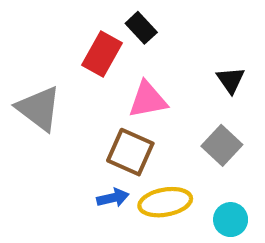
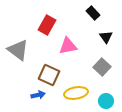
black rectangle: (141, 28) -> (93, 13), moved
brown square: (130, 152) -> (49, 75), moved
blue arrow: (113, 198) -> (38, 95), moved

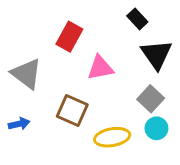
black triangle: (106, 37) -> (156, 54), size x1.6
blue arrow: (38, 95) -> (19, 124), moved
cyan circle: (106, 101) -> (156, 128), moved

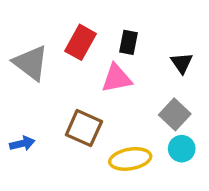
black rectangle: (137, 19) -> (129, 42), moved, turned 54
black triangle: (156, 54) -> (182, 63), size x0.6
gray triangle: (26, 74) -> (31, 63), moved

